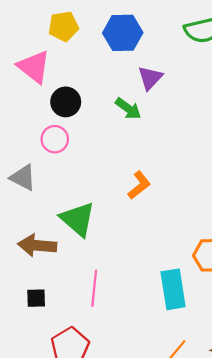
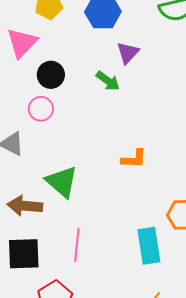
pink triangle: (34, 67) -> (22, 43), turned 36
orange L-shape: (139, 185) -> (134, 159), moved, turned 40
black square: (36, 298) -> (24, 254), size x1.8

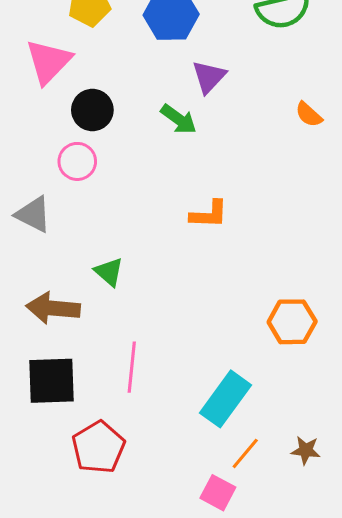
orange L-shape: (134, 159) -> (209, 214), moved
green triangle: (62, 182) -> (109, 272), size x0.6
cyan rectangle: (149, 246) -> (226, 399), moved, turned 45

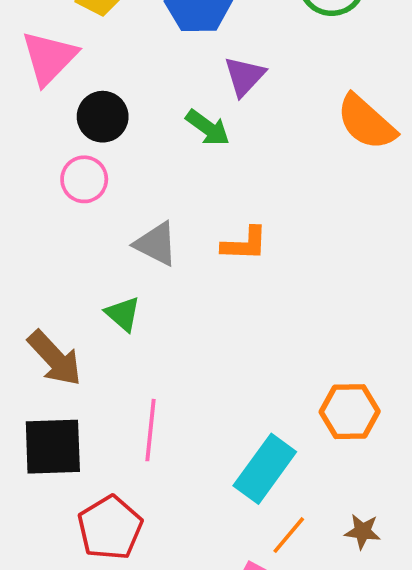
orange semicircle: (309, 115) -> (366, 122), size x1.8
gray triangle: (33, 214) -> (156, 244), moved
brown arrow: (53, 308) -> (55, 358), turned -138
orange hexagon: (292, 322) -> (350, 412), moved

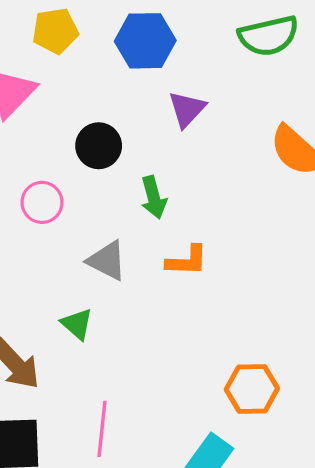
black circle: (103, 117) -> (99, 146), moved
green arrow: (208, 128) -> (154, 197), moved, turned 39
orange hexagon: (350, 412) -> (252, 389), moved

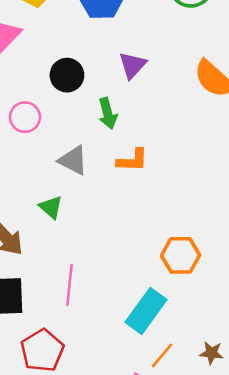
purple triangle: (187, 109) -> (132, 65), moved

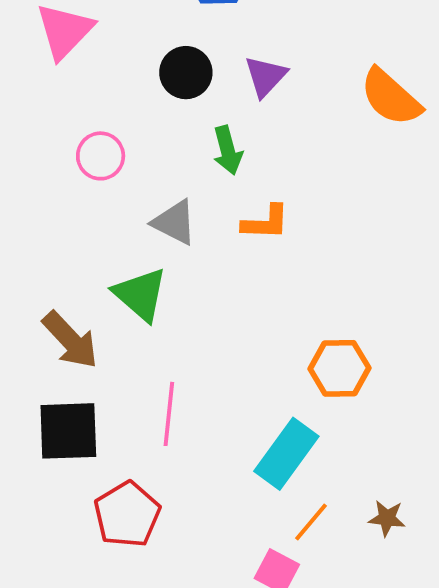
black circle: (67, 75) -> (186, 73), moved
green triangle: (51, 207) -> (140, 294), size x1.5

